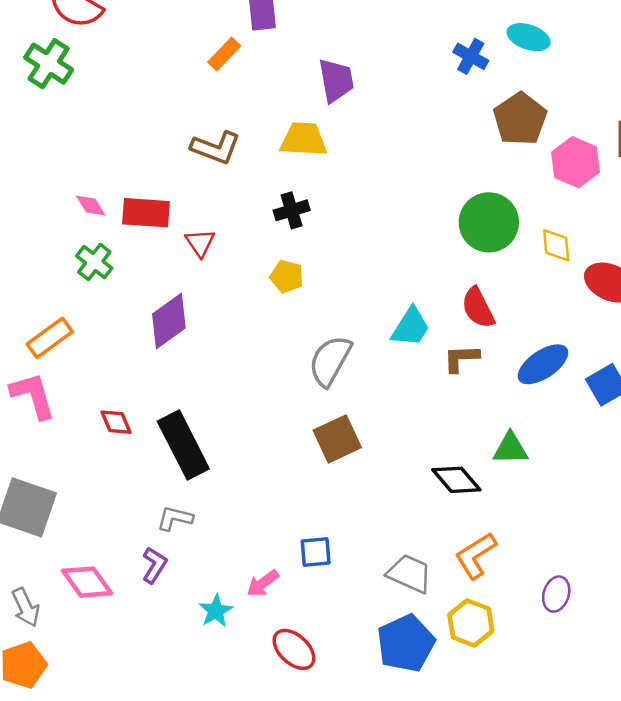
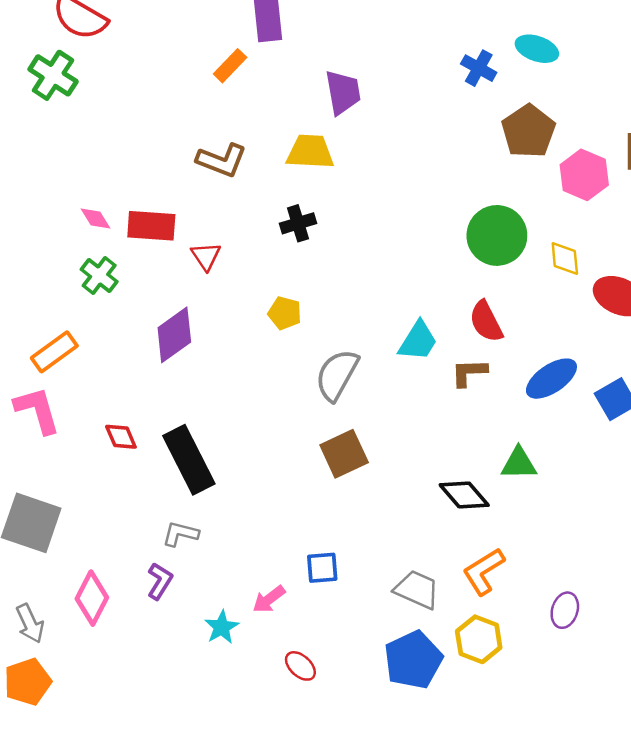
yellow pentagon: (287, 276) -> (285, 313), moved
pink diamond: (87, 582) -> (92, 598), turned 63
red ellipse: (294, 649) -> (300, 666), size x0.7

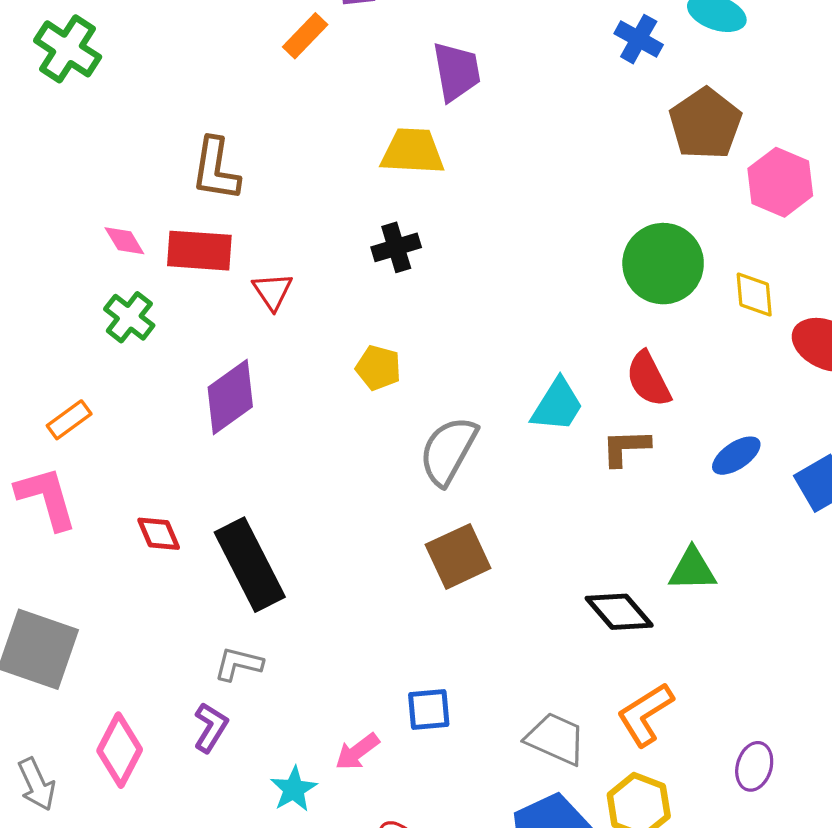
brown L-shape: (222, 160) -> (216, 169), moved, turned 78
orange rectangle: (54, 352) -> (69, 420), size x0.7
blue ellipse: (551, 379) -> (736, 456), size x0.7

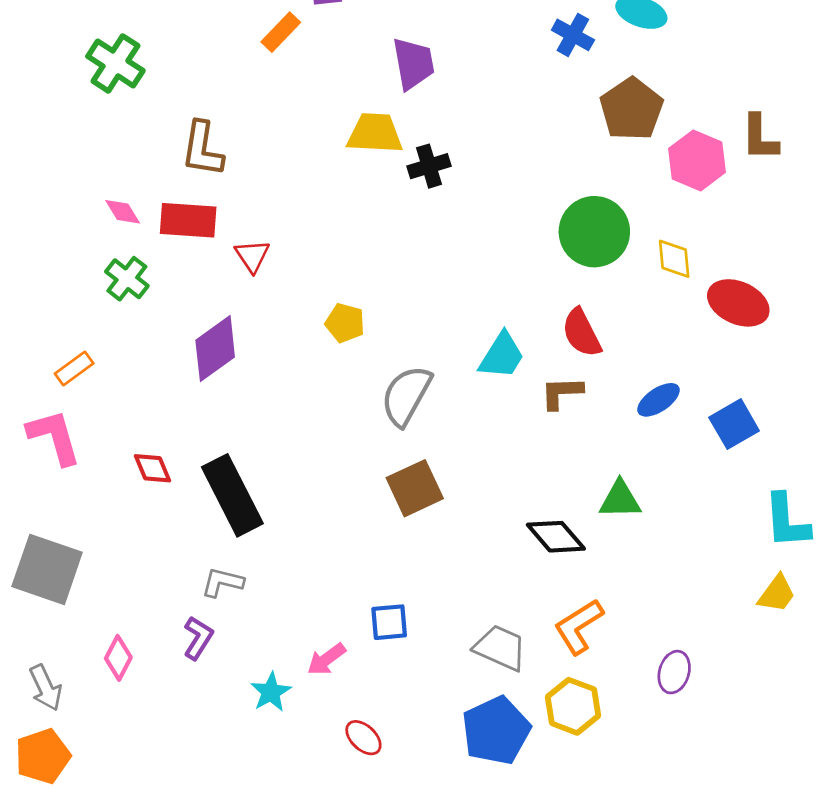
green cross: (68, 49) -> (115, 63), moved
black cross: (396, 247) -> (429, 166), moved
pink diamond: (120, 750) -> (118, 658), size x0.7

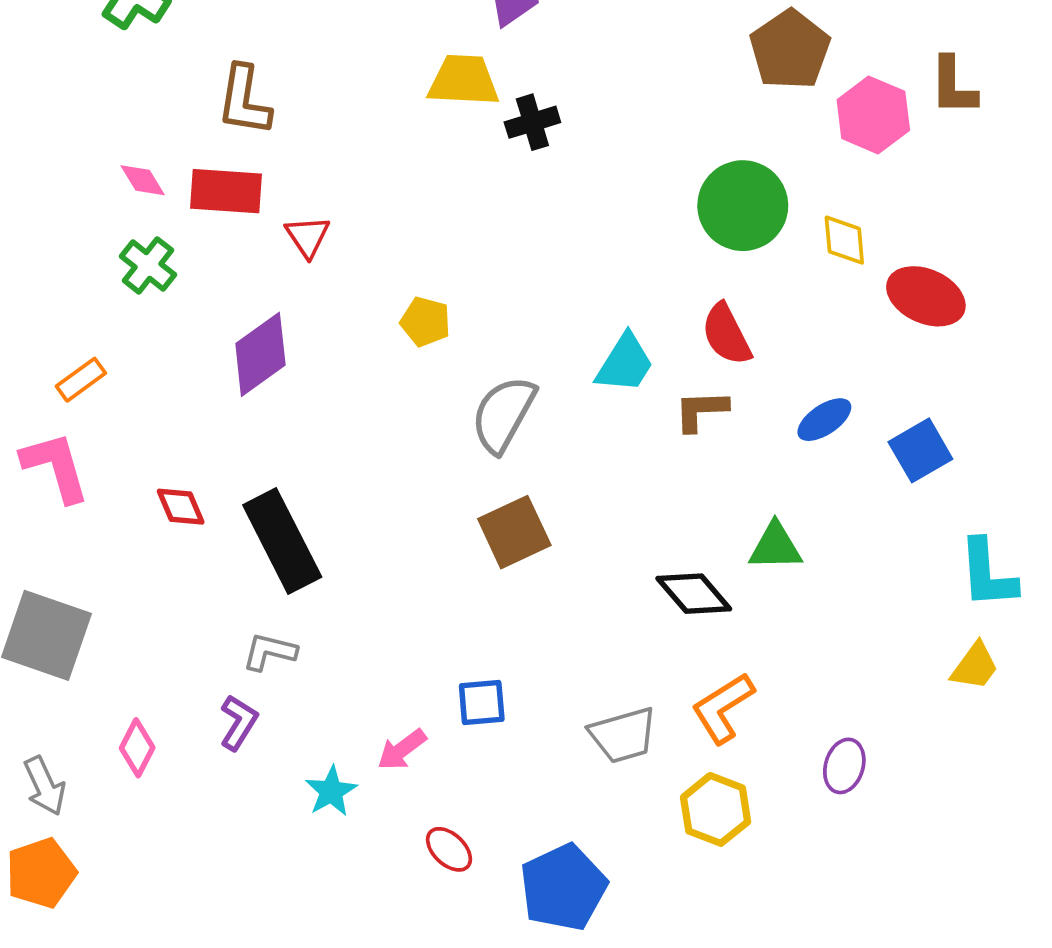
gray trapezoid: (500, 648) -> (623, 735), turned 140
blue pentagon: (496, 731) -> (563, 887), moved

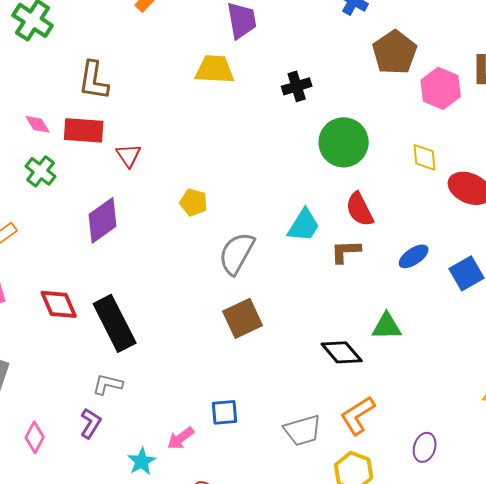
black cross: (532, 122) -> (297, 86), moved
green circle: (743, 206) -> (344, 142), moved
red diamond: (181, 507) -> (59, 304), size x1.4

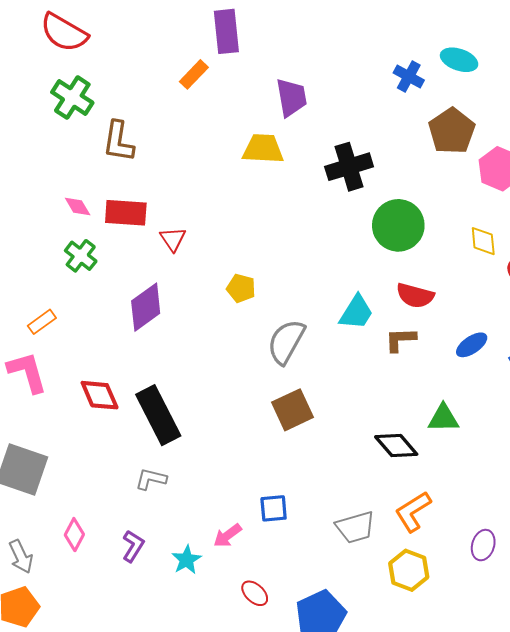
brown L-shape: (94, 80) -> (118, 142), moved
black cross: (297, 86) -> (349, 167), size x1.5
red semicircle: (360, 209) -> (415, 296), turned -48
purple L-shape: (91, 423) -> (133, 546), moved

